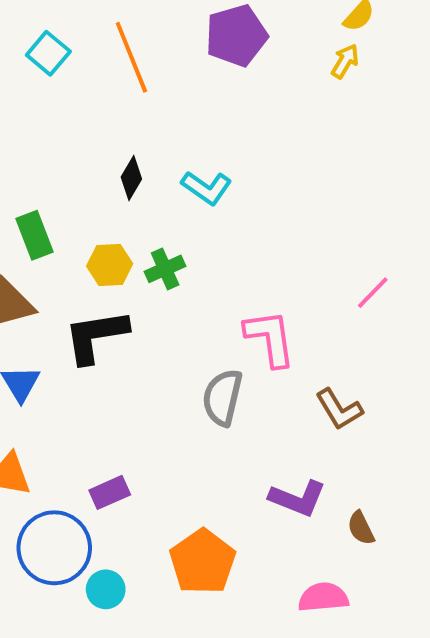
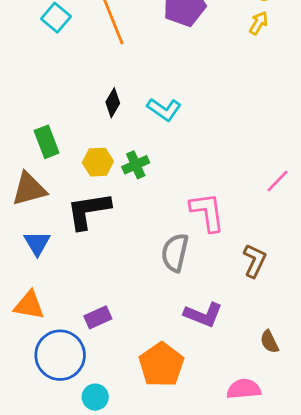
brown L-shape: (339, 409) -> (255, 261), turned -124
purple L-shape: (298, 498) -> (203, 315), moved
cyan circle: (106, 589) -> (95, 397), moved

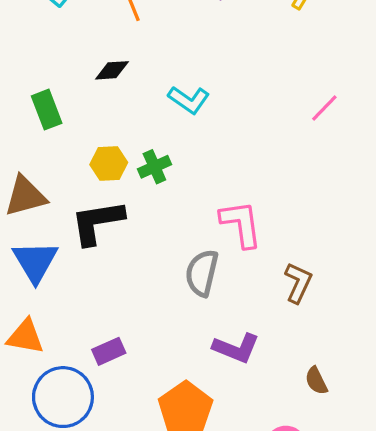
black diamond: (113, 103) -> (112, 70), moved, turned 56
green rectangle: (47, 142) -> (47, 110), moved
pink line: (278, 181) -> (324, 108), moved
blue triangle: (37, 243) -> (35, 262), size x1.4

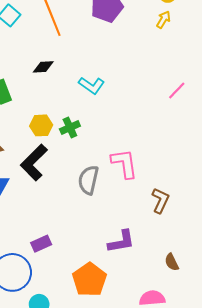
black L-shape: (97, 222) -> (34, 162), turned -36
gray semicircle: (202, 273) -> (88, 180), moved
purple L-shape: (236, 348) -> (121, 242), turned -32

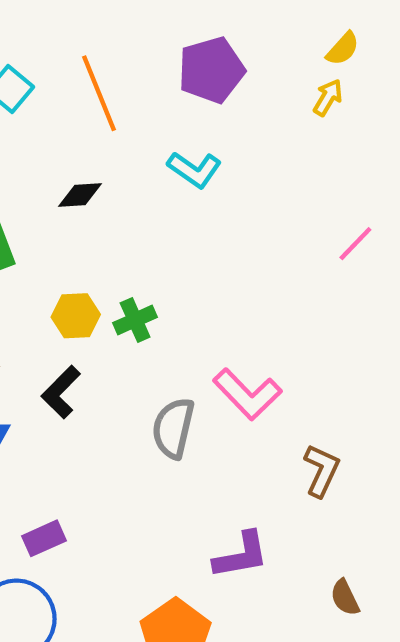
cyan L-shape: (92, 85) -> (194, 170), moved
black L-shape: (34, 162) -> (61, 392), size x0.7
pink L-shape: (124, 163) -> (247, 394), turned 144
purple rectangle: (41, 244) -> (44, 538), moved

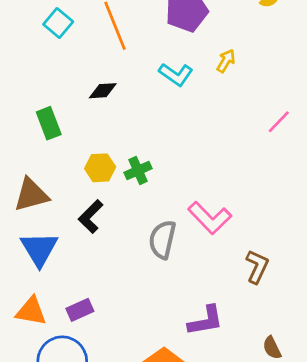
yellow arrow: (328, 97) -> (226, 61), moved

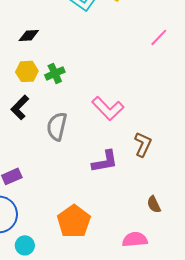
black diamond: (103, 91) -> (29, 35), moved
gray semicircle: (162, 240) -> (57, 126), moved
purple L-shape: (206, 321) -> (105, 161), moved

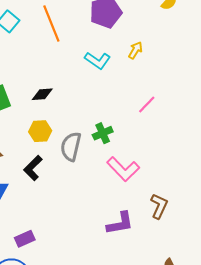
pink line: (159, 37) -> (147, 104), moved
green cross: (55, 73) -> (103, 133), moved
gray semicircle: (57, 126) -> (71, 147), moved

